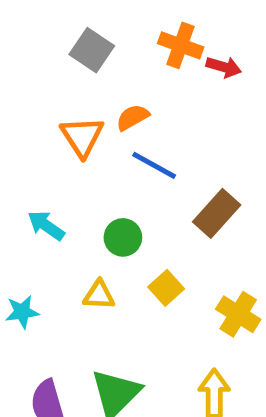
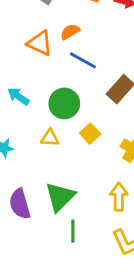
orange triangle: (82, 137) -> (40, 43), turned -32
green circle: (123, 237) -> (64, 103), size x1.4

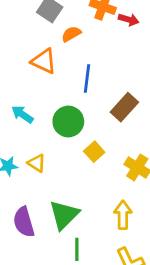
orange semicircle: (70, 32) -> (71, 34), moved
blue line: (83, 60) -> (87, 78), turned 68
yellow triangle: (50, 138) -> (37, 163), moved, turned 30

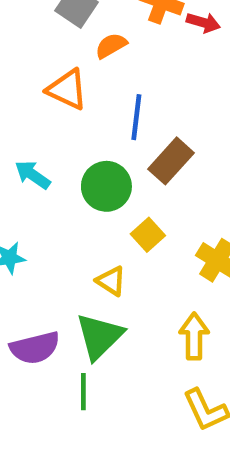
brown rectangle: (124, 107) -> (171, 161), moved
yellow triangle: (37, 163) -> (111, 281), moved
purple semicircle: (24, 222) -> (35, 348), turned -88
green line: (77, 249) -> (83, 392), moved

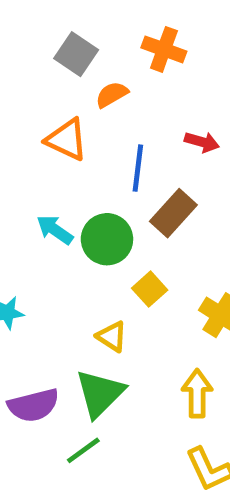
red arrow: (203, 23) -> (202, 142), moved
cyan arrow: (33, 175) -> (55, 230), moved
green line: (83, 392) -> (83, 450), turned 54

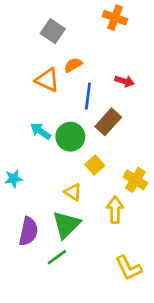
orange cross: (164, 49) -> (115, 18), moved
orange semicircle: (112, 95) -> (73, 65), moved
yellow arrow: (197, 393) -> (115, 210), moved
purple semicircle: (33, 405) -> (28, 231), turned -64

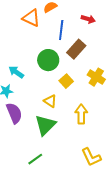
cyan arrow: (41, 131) -> (16, 72), moved
yellow cross: (135, 180) -> (96, 77), moved
purple semicircle: (28, 231) -> (14, 113), moved, turned -35
green line: (57, 257) -> (35, 159), moved

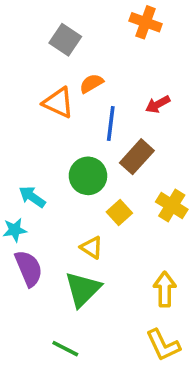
red arrow: (88, 19) -> (158, 104), turned 136
yellow arrow: (81, 114) -> (165, 289), moved
green line: (35, 159) -> (65, 349), turned 63

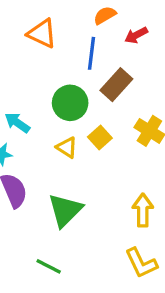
orange semicircle: (91, 83) -> (105, 15), moved
yellow triangle: (91, 247) -> (67, 147), moved

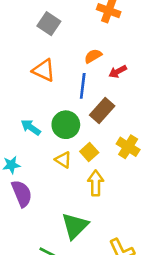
cyan arrow: (17, 123) -> (31, 127), moved
green triangle: (65, 210) -> (75, 226), moved
yellow arrow: (143, 210) -> (96, 183), moved

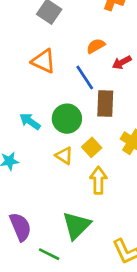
blue line: (83, 86) -> (85, 78), turned -40
brown rectangle: (102, 110) -> (105, 104), turned -40
purple semicircle: (22, 193) -> (20, 227), moved

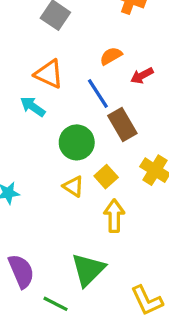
brown rectangle: (105, 104) -> (122, 124), turned -32
cyan arrow: (30, 121) -> (33, 107), moved

